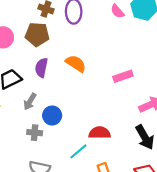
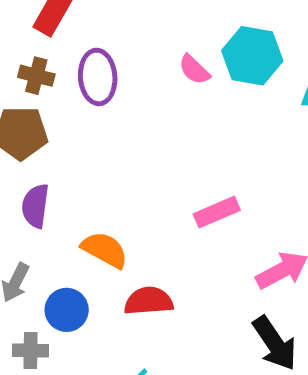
orange semicircle: (76, 64) -> (105, 250), moved
red semicircle: (100, 133) -> (149, 301), moved

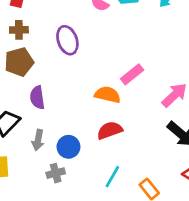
purple ellipse: (98, 77) -> (67, 40), moved
orange semicircle: (105, 250) -> (108, 95), moved

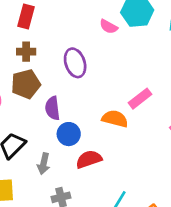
purple semicircle: (37, 97) -> (52, 108), moved
red semicircle: (110, 130) -> (89, 159), moved
blue circle: (68, 147) -> (69, 134), moved

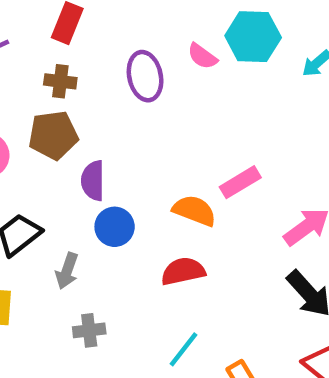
purple ellipse: (75, 63) -> (145, 76), moved
red semicircle: (89, 159) -> (183, 271), moved

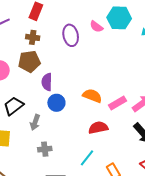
pink rectangle: (240, 182) -> (118, 103), moved
red semicircle: (183, 271) -> (98, 128), moved

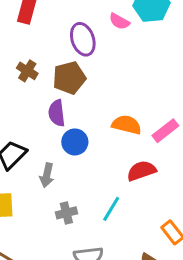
brown cross: (33, 37) -> (27, 71), moved, turned 32
brown pentagon: (29, 61) -> (69, 78), moved
cyan line: (87, 158) -> (111, 209), moved

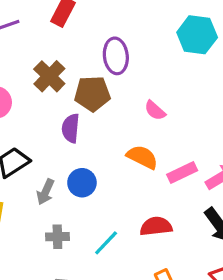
pink semicircle: (119, 21) -> (155, 111), moved
brown cross: (27, 71) -> (49, 76), size x1.4
blue circle: (75, 142) -> (82, 183), moved
red semicircle: (141, 171) -> (156, 226), moved

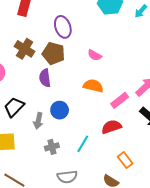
brown pentagon: (92, 94) -> (54, 54), turned 30
pink rectangle: (182, 173) -> (120, 100), moved

